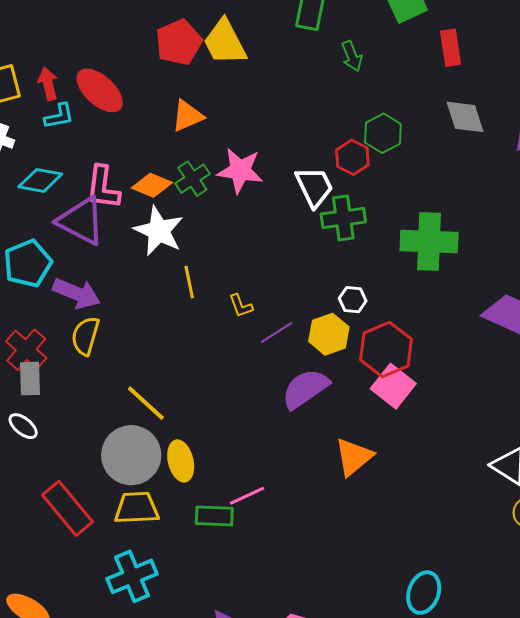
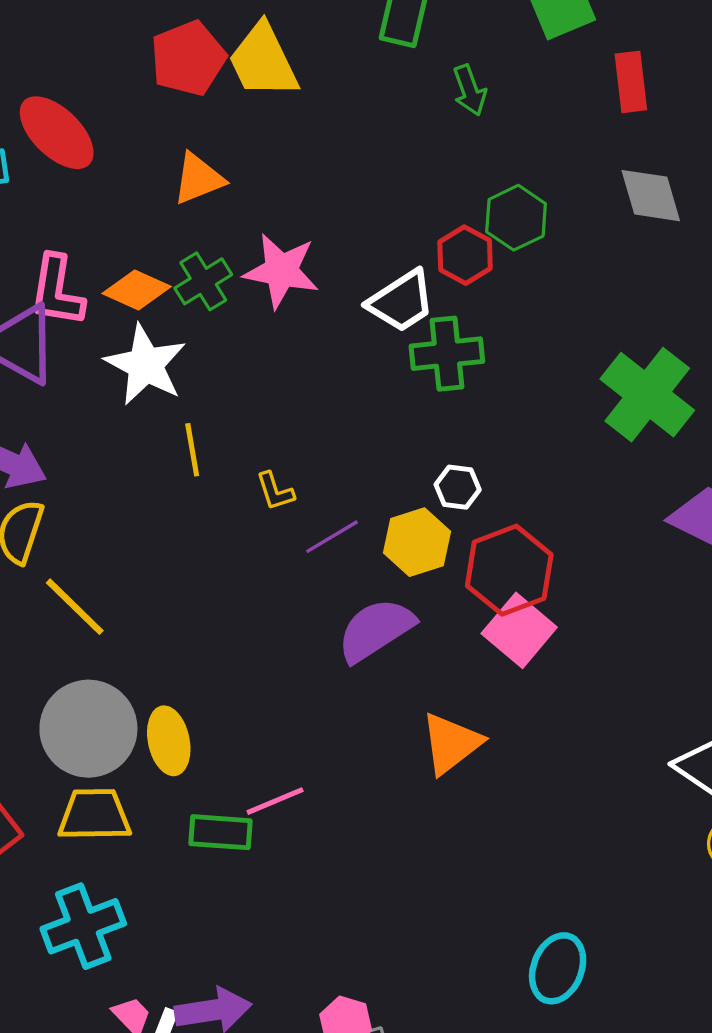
white trapezoid: (314, 187) -> (401, 301), turned 81
green cross: (429, 242) -> (647, 395), moved, turned 34
yellow line: (146, 403) -> (75, 607), moved

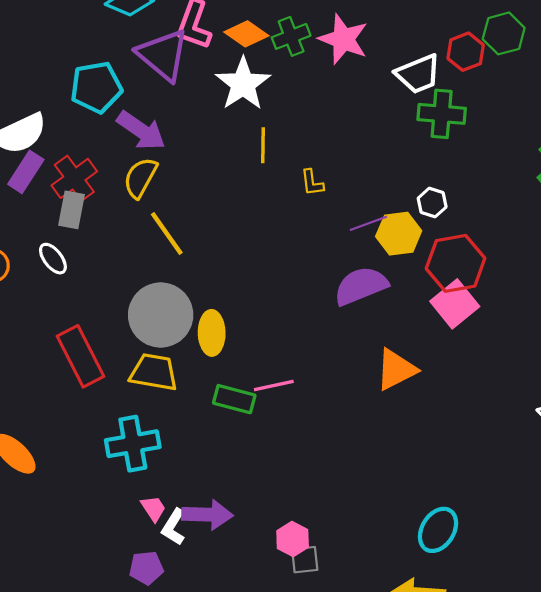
purple line: (332, 537) -> (368, 223), moved

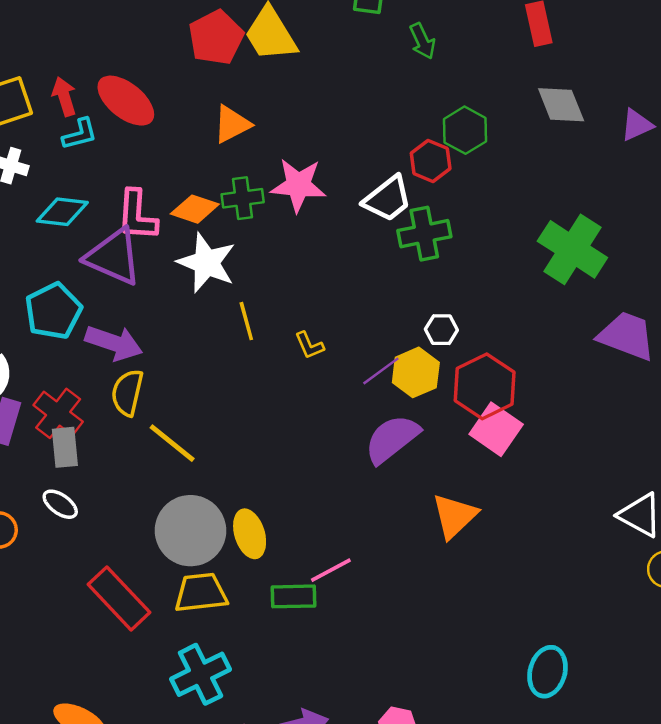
green cross: (291, 36) -> (243, 198), turned 30

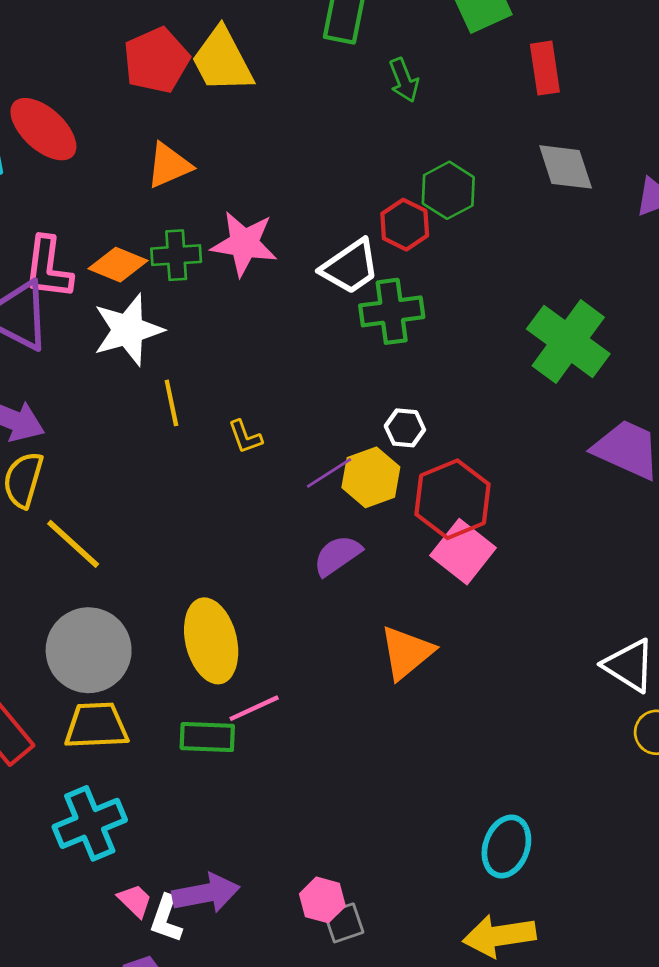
white star: (206, 263) -> (128, 330), turned 30
purple semicircle: (392, 439) -> (337, 555), size x0.7
yellow ellipse: (250, 534) -> (211, 641), moved, size x1.4

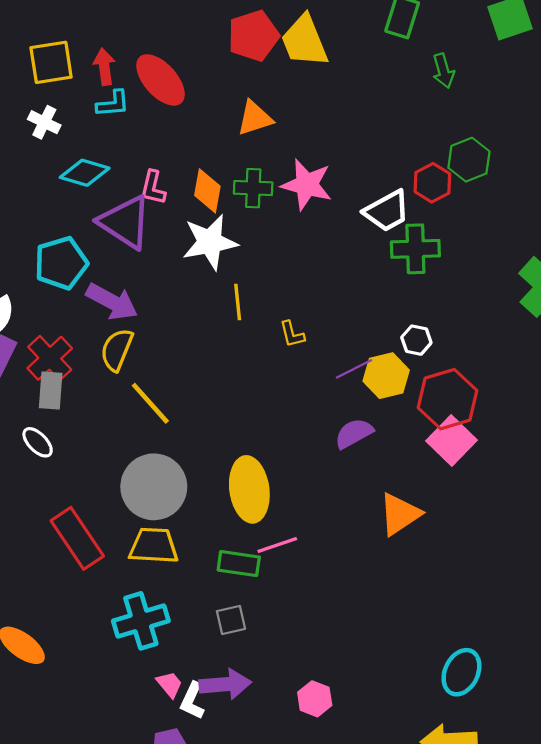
orange diamond: (118, 265) -> (207, 191), turned 72
pink L-shape: (48, 268) -> (153, 188), size x0.7
gray square: (344, 923) -> (231, 620), moved

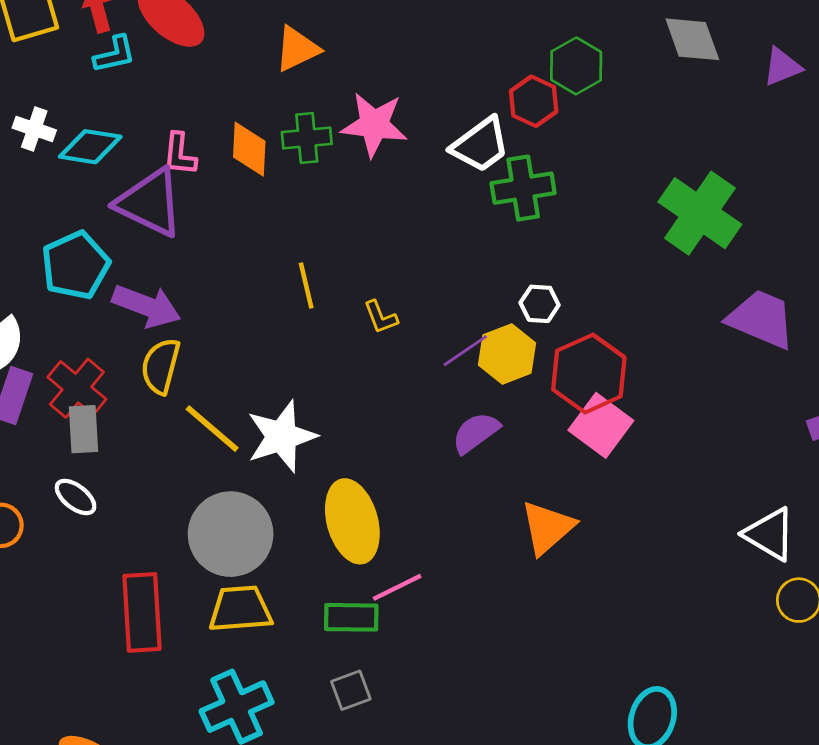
white cross: (44, 122) -> (34, 129), moved
white star: (210, 242) -> (282, 436), moved
red rectangle: (77, 538) -> (142, 612), turned 38

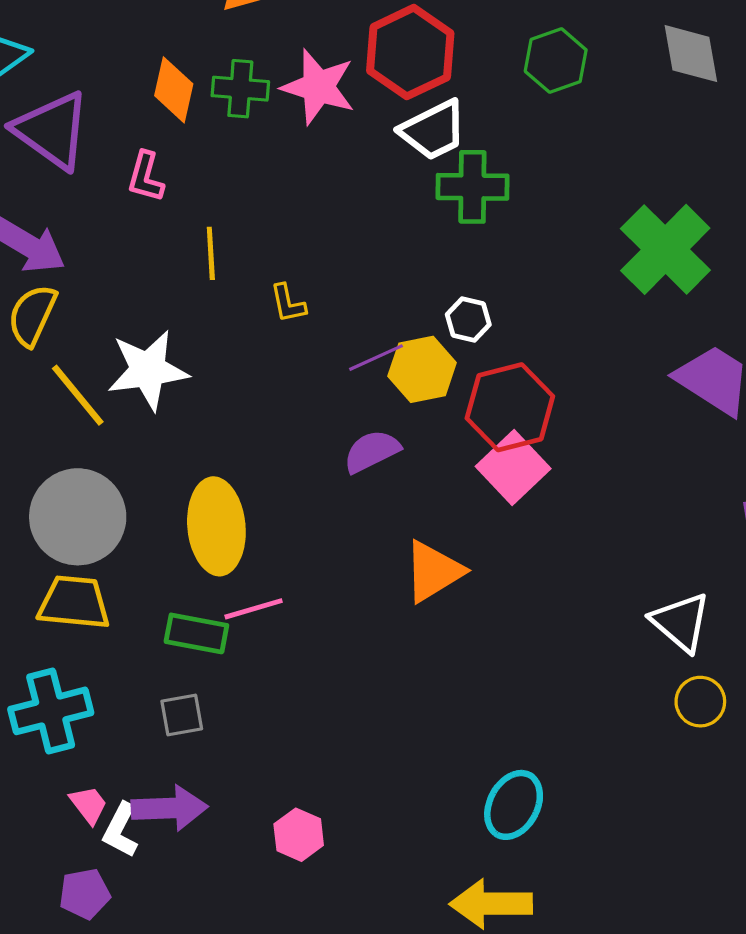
red hexagon: (534, 101) -> (410, 52), moved, size x1.6
pink L-shape: (180, 154) -> (146, 177), moved
white star: (282, 436) -> (148, 370), moved

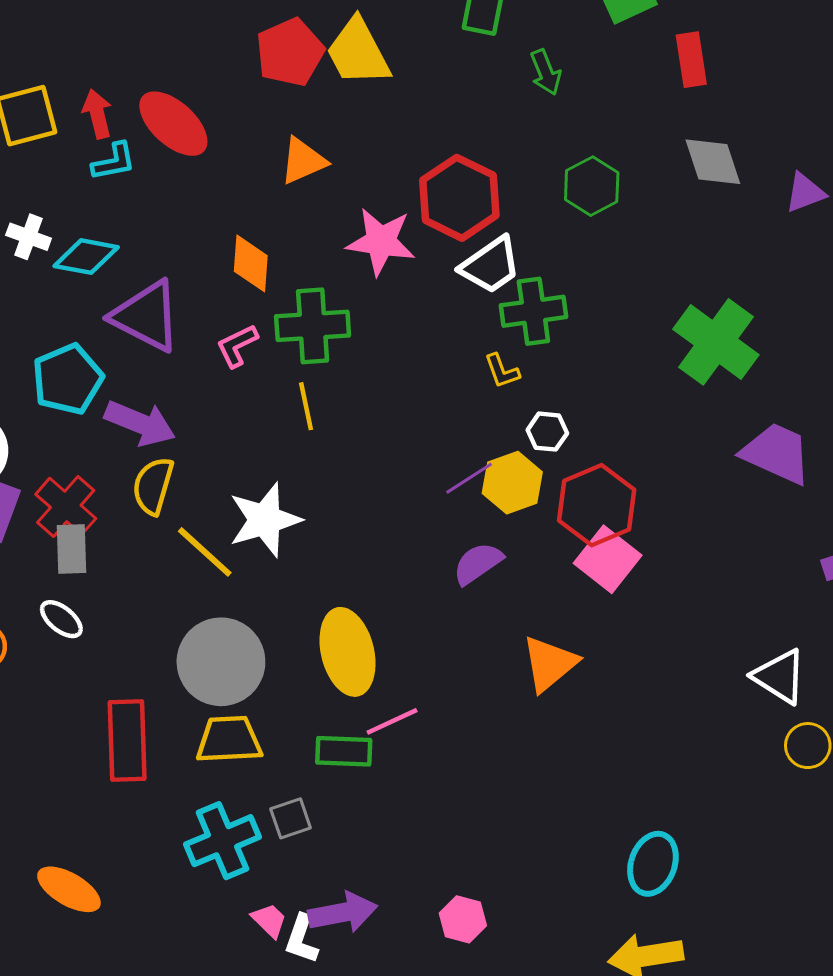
green cross: (240, 89) -> (313, 326), moved, size x1.4
pink L-shape: (146, 177) -> (237, 346), turned 57
yellow L-shape: (288, 303) -> (502, 371), moved
gray square: (182, 715) -> (291, 818), moved

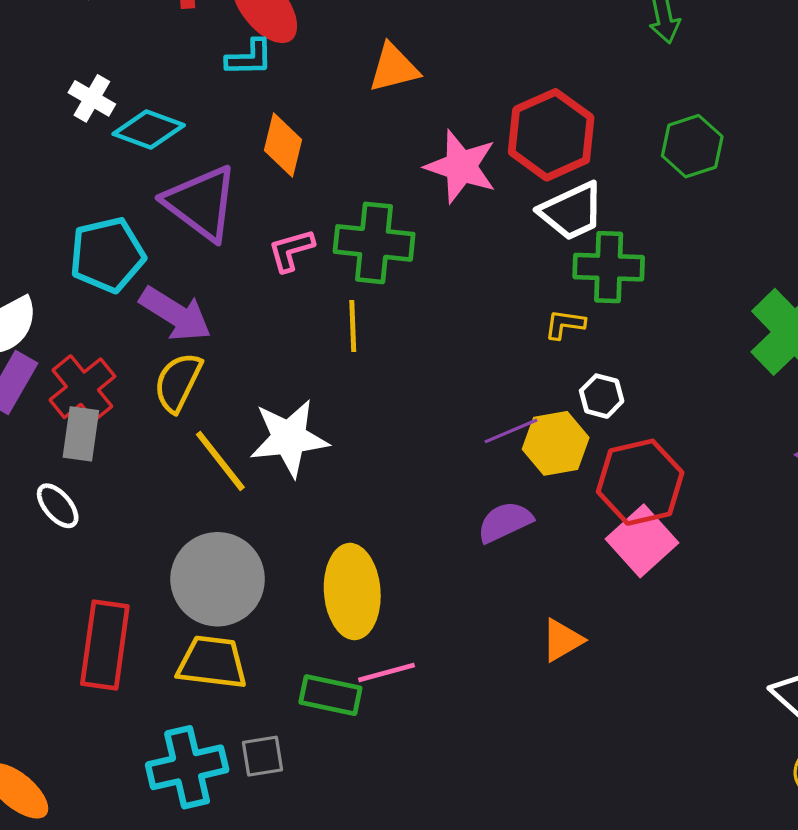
cyan L-shape: (114, 162) -> (249, 58), moved
orange diamond: (251, 263) -> (283, 145), moved
yellow L-shape: (502, 371) -> (565, 324), turned 108
orange triangle: (549, 664) -> (562, 640), size x0.7

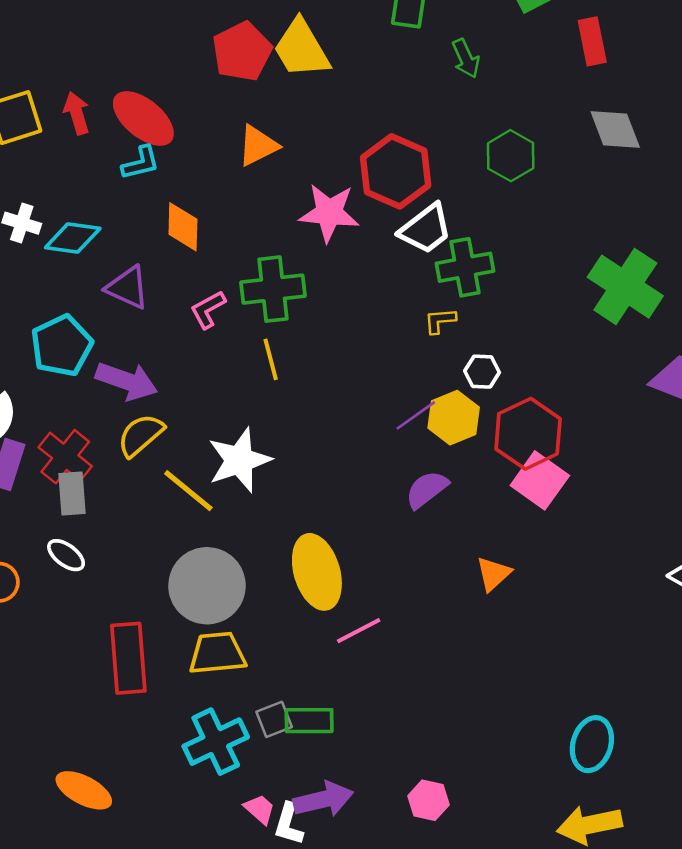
purple triangle: (201, 203) -> (128, 288), size x0.7
yellow semicircle: (178, 382) -> (141, 435), turned 36
green rectangle: (330, 695) -> (309, 721), moved

